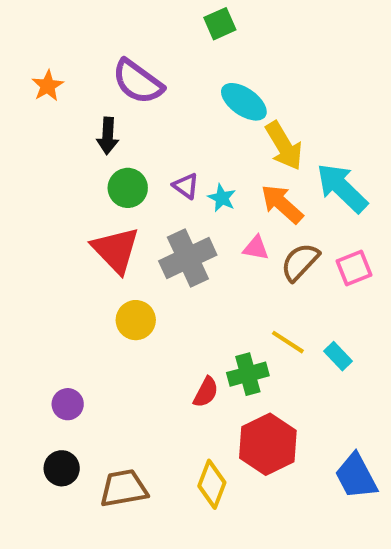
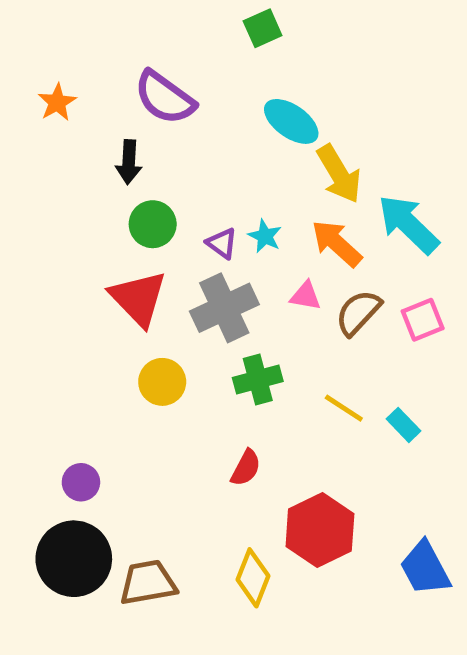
purple triangle: (186, 186) -> (222, 243), moved
green cross: (248, 374) -> (258, 379), moved
black circle: (62, 468) -> (74, 559), size x1.8

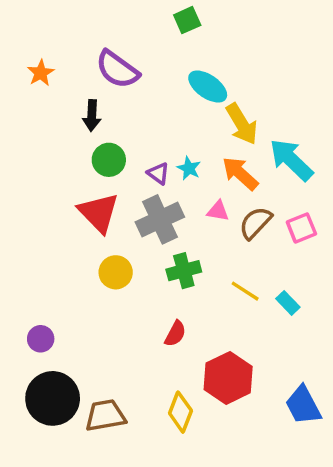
purple circle: (81, 482) -> (41, 339), moved

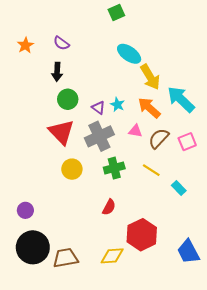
purple semicircle: (117, 69) -> (61, 43), moved, size x0.6
yellow line: (245, 291) -> (151, 170), moved
yellow diamond: (180, 412) -> (112, 256), turned 65

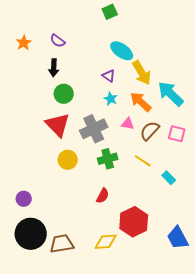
purple triangle: (98, 108) -> (109, 76), moved
pink square: (187, 142) -> (177, 134), turned 36

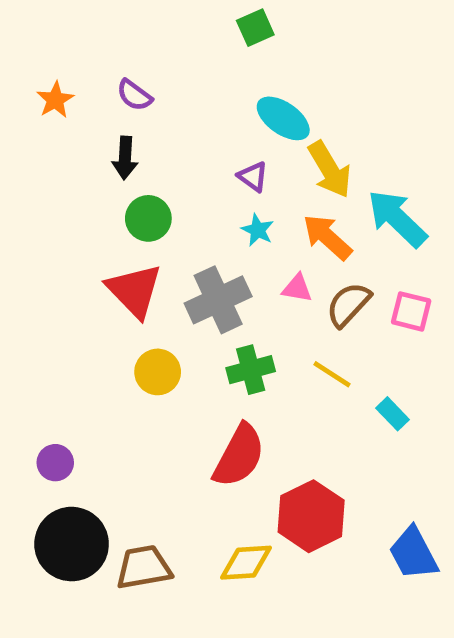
red semicircle: (103, 196) -> (239, 456), size x1.8

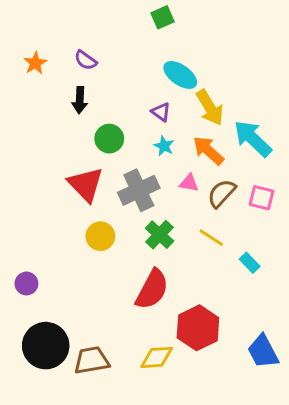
green circle: (148, 218) -> (109, 139), moved
green cross: (251, 370) -> (160, 235), turned -32
purple circle: (55, 463) -> (26, 283), moved

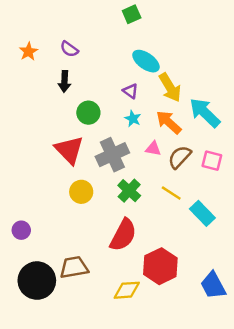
cyan rectangle: (250, 263) -> (202, 213), size x1.5
brown trapezoid: (92, 360) -> (74, 267), moved

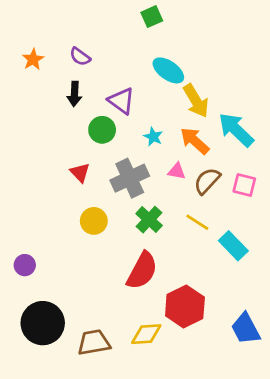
purple triangle: (130, 91) -> (121, 101), moved, size x1.5
red triangle: (69, 150) -> (80, 173), size x0.6
brown trapezoid: (74, 267) -> (94, 342), moved

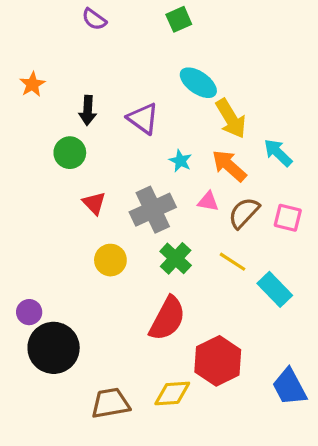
purple semicircle: (80, 57) -> (94, 19), moved
orange star: (33, 59) -> (32, 84), moved
green circle: (102, 130) -> (70, 153), moved
cyan arrow: (236, 130) -> (278, 153), size x0.7
black circle: (43, 323) -> (54, 348), moved

